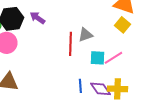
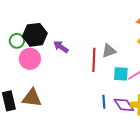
purple arrow: (37, 18) -> (61, 47), moved

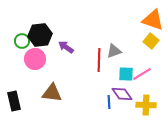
brown triangle: (32, 98) -> (52, 93), moved
purple diamond: (124, 105) -> (122, 94), moved

